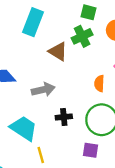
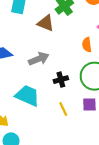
yellow line: (41, 155) -> (63, 109), moved

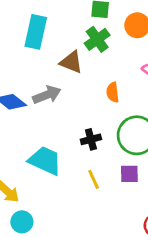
orange semicircle: (87, 45) -> (113, 92), moved
gray arrow: (39, 59) -> (47, 95), moved

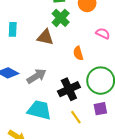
cyan rectangle: (36, 32) -> (13, 29), moved, size x0.6
gray arrow: (47, 95) -> (36, 76), moved
black cross: (91, 139) -> (69, 89), size x1.5

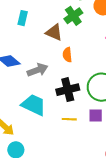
orange semicircle: (78, 53) -> (67, 55), moved
yellow line: (76, 117) -> (69, 119), turned -64

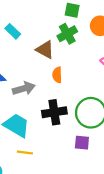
cyan rectangle: (23, 18) -> (13, 31), turned -64
yellow line: (69, 119) -> (25, 153), moved

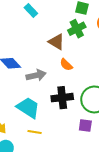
cyan rectangle: (13, 31) -> (31, 10), moved
orange semicircle: (57, 75) -> (66, 65), turned -48

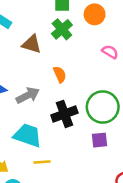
brown triangle: (56, 42) -> (32, 44), moved
orange semicircle: (66, 65) -> (60, 74), turned -144

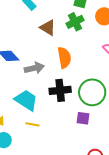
orange semicircle: (60, 74) -> (64, 58), size x1.5

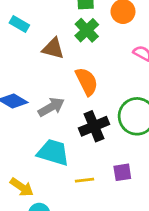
purple square: (83, 118) -> (122, 172), moved
yellow line: (32, 124) -> (85, 180), moved

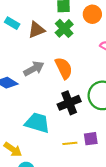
brown triangle: (53, 49) -> (36, 30), moved, turned -36
gray arrow: (51, 107) -> (34, 69), moved
yellow line: (85, 180) -> (70, 143), moved

